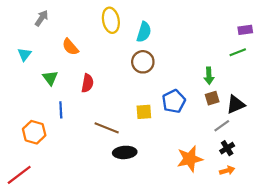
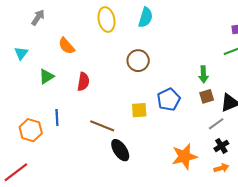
cyan semicircle: (144, 32) -> (145, 17), moved
green triangle: (50, 78) -> (46, 76), turned 35
blue line: (61, 110) -> (57, 117), moved
black ellipse: (125, 152) -> (120, 150), turned 60

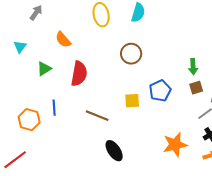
red semicircle: (83, 82) -> (79, 74), size x1.4
black ellipse: (120, 150) -> (114, 151), moved

